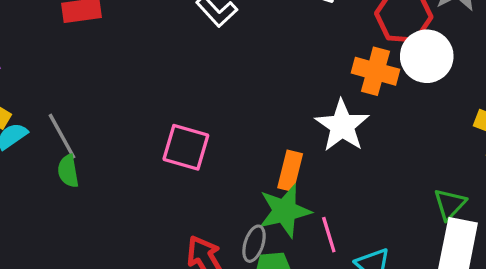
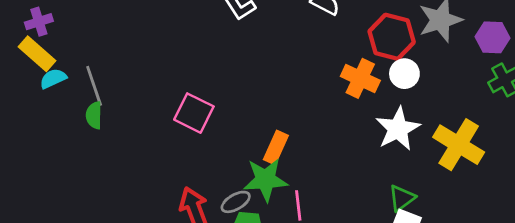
white circle: (427, 56) -> (404, 74), size x0.7
white star: (342, 126) -> (398, 129), moved
gray ellipse: (254, 244) -> (236, 202), turned 32

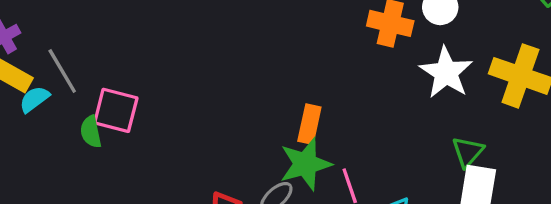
gray line: (94, 86) -> (62, 71), moved
pink square: (194, 113) -> (116, 110), moved

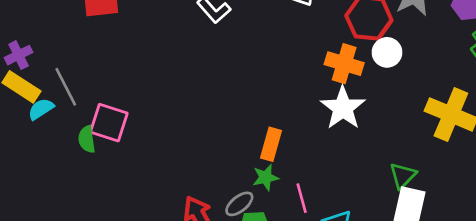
white star: (446, 73) -> (343, 108), moved
green star: (305, 164) -> (266, 177), size x0.6

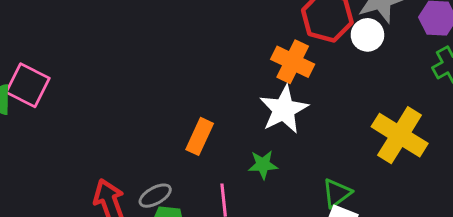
white circle: (387, 52) -> (367, 35), moved
green star: (266, 177) -> (263, 165), moved

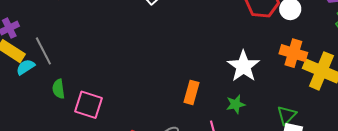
orange cross: (293, 62) -> (293, 53), moved
pink square: (28, 85) -> (89, 105), moved

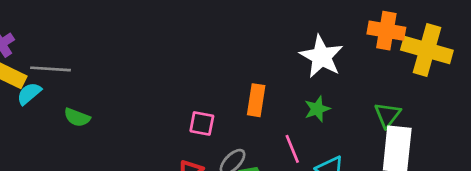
gray line: (43, 51) -> (50, 69), turned -52
green semicircle: (59, 89) -> (77, 117), turned -54
pink square: (89, 105) -> (202, 123), moved, size x0.7

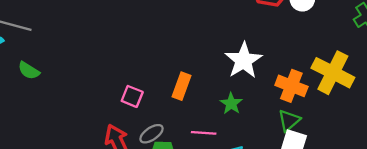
orange cross: (386, 31) -> (291, 86), moved
green star: (317, 109) -> (231, 104), turned -30
pink line: (292, 149) -> (204, 133), turned -75

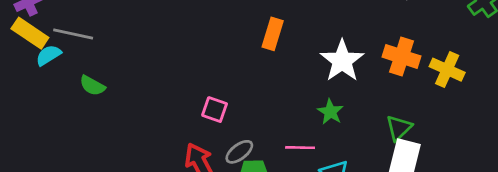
yellow cross: (333, 73) -> (447, 70), size x0.7
orange rectangle: (182, 86) -> (273, 34), moved
orange cross: (291, 86) -> (402, 57), moved

